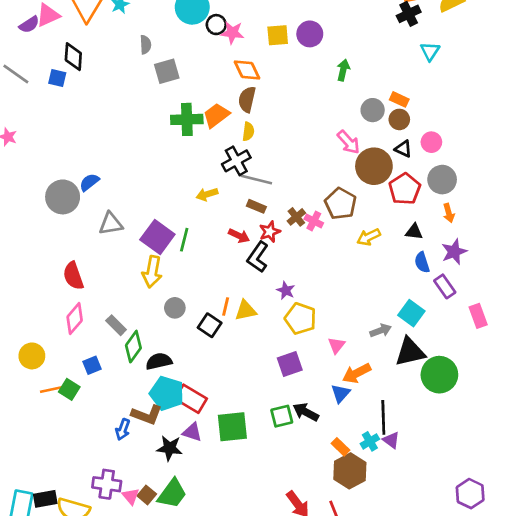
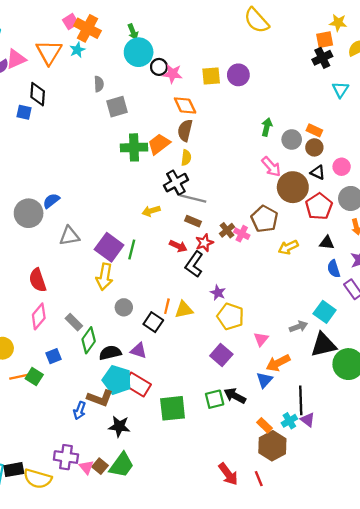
green arrow: (343, 70) -> (267, 127), moved
purple square: (290, 364) -> (221, 355), turned -30
purple triangle: (192, 432) -> (139, 350), moved

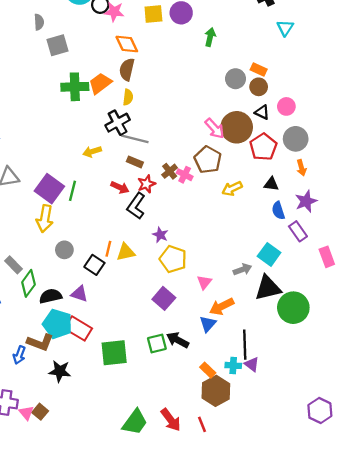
green arrow: (267, 127) -> (210, 37), moved
pink arrow: (271, 167) -> (215, 128), moved
cyan cross: (289, 421) -> (233, 365), turned 35
green trapezoid: (122, 465) -> (135, 422), moved

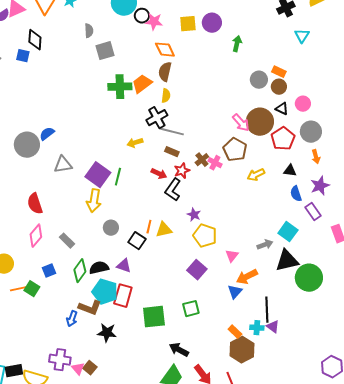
green diamond: (29, 283) -> (80, 271), moved
red rectangle: (78, 328) -> (123, 296), turned 75
black arrow: (178, 340) -> (179, 350), moved

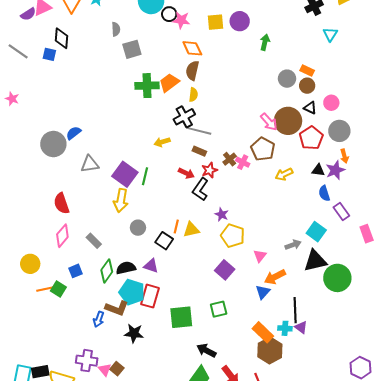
purple star: (320, 186) -> (335, 170), moved
orange rectangle: (235, 332) -> (263, 332), size x1.5

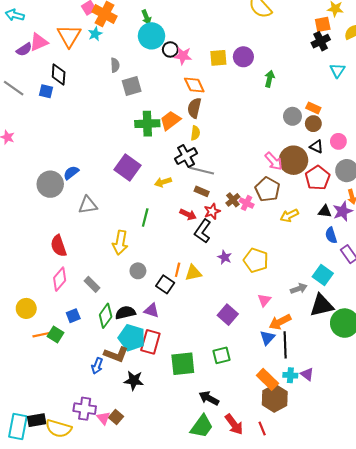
purple square: (125, 174) -> (127, 167), moved
yellow pentagon: (233, 236) -> (256, 260), moved
black line: (295, 310) -> (285, 345), moved

